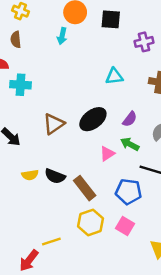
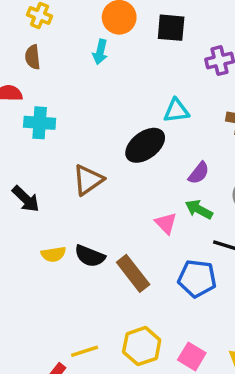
black ellipse: (93, 119) -> (145, 145), moved
pink triangle: (107, 154) -> (166, 223), turned -42
yellow hexagon: (91, 222) -> (142, 346), moved
pink square: (125, 226) -> (192, 356), moved

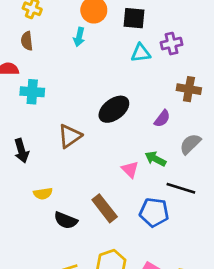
cyan triangle: (176, 111) -> (141, 53), moved
purple semicircle: (199, 173) -> (162, 119), moved
black arrow: (26, 199) -> (21, 151), turned 30
black semicircle: (90, 256) -> (66, 220), moved

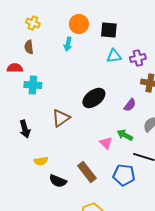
purple cross: (172, 44) -> (138, 58), moved

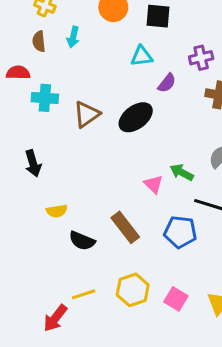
cyan arrow: (68, 44) -> (73, 37), moved
cyan triangle: (114, 56) -> (142, 56), moved
purple semicircle: (130, 105) -> (167, 83), moved
brown triangle: (61, 118) -> (87, 114), moved

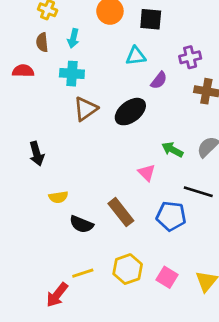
cyan cross: (45, 98) -> (72, 74), moved
green arrow: (182, 172) -> (172, 150), moved

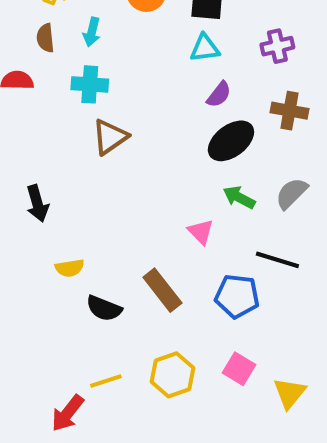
cyan triangle: (136, 56) -> (205, 48), moved
purple cross: (190, 57) -> (277, 46), moved
black ellipse: (130, 112) -> (231, 141), moved
pink square: (167, 277) -> (239, 369), moved

